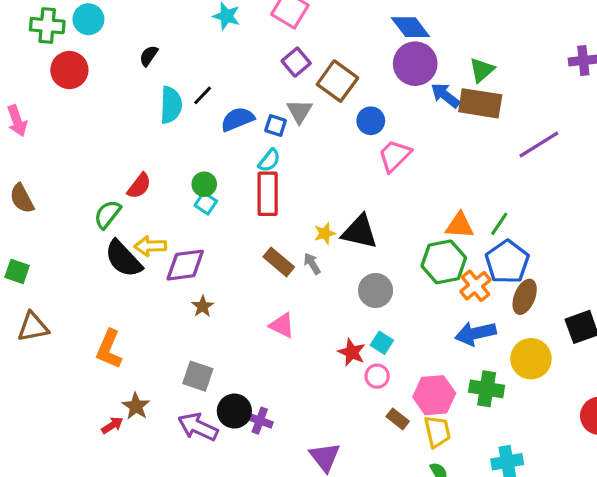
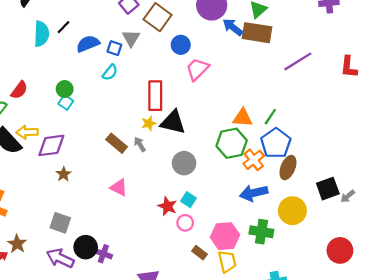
red rectangle: (268, 194) -> (155, 96), moved

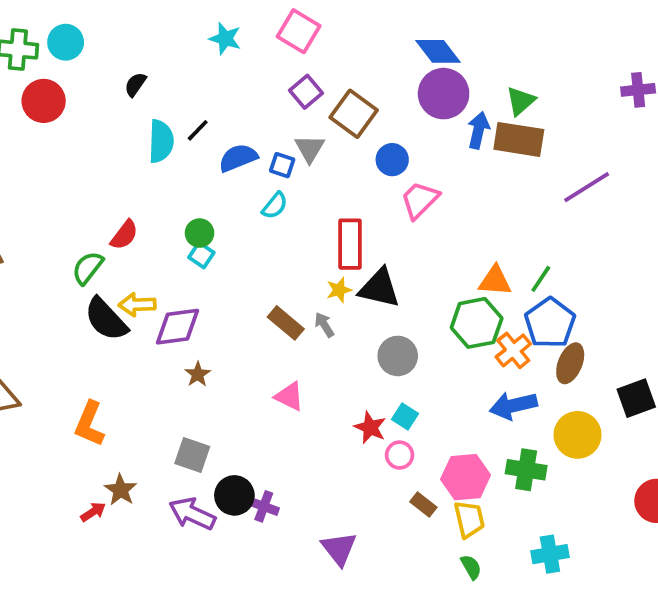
blue arrow: (233, 27) -> (478, 130), turned 65

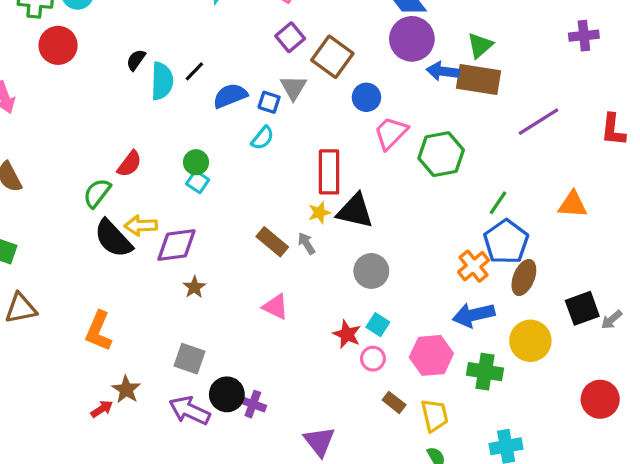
black semicircle: (135, 84) -> (136, 60), moved
blue arrow: (478, 130) -> (443, 71), turned -96
orange triangle: (495, 281) -> (573, 204), moved
green hexagon: (477, 323) -> (441, 154), moved
pink hexagon: (466, 477) -> (431, 355), moved

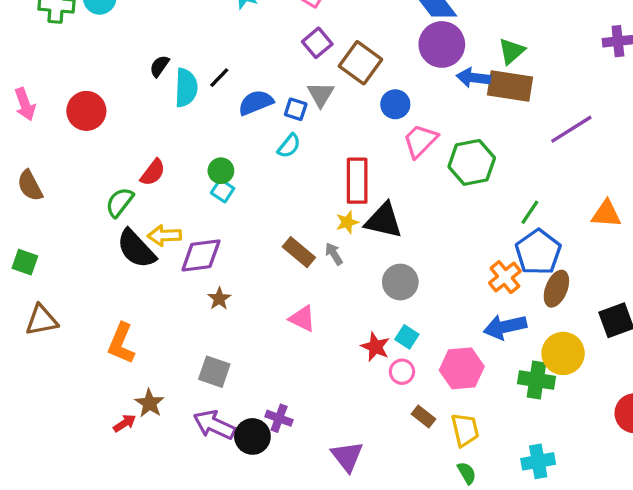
red circle: (58, 45) -> (86, 111), moved
green cross: (485, 372) -> (536, 380), moved
black circle: (227, 394) -> (252, 436), moved

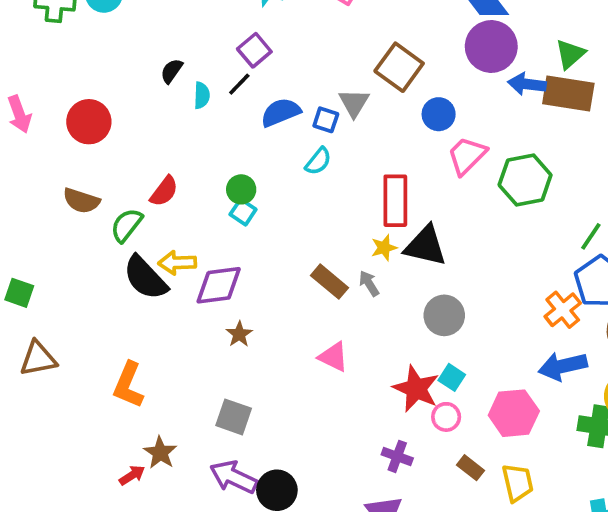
purple square: (317, 43) -> (254, 50), moved
cyan semicircle: (186, 88) -> (202, 95), size x0.6
brown semicircle: (30, 186) -> (81, 201), moved, turned -44
red star: (375, 347) -> (416, 389), size x1.4
purple cross: (279, 418) -> (397, 456), moved

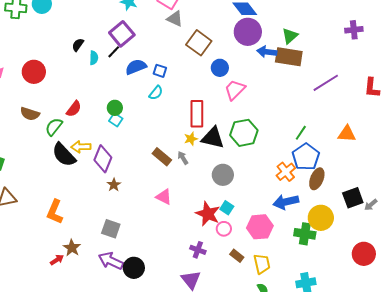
purple square: (254, 50) -> (122, 34), size x1.4
gray triangle: (354, 103) -> (175, 19), moved, turned -36
green hexagon: (525, 180) -> (244, 133), moved
purple diamond: (219, 285) -> (103, 159), turned -60

